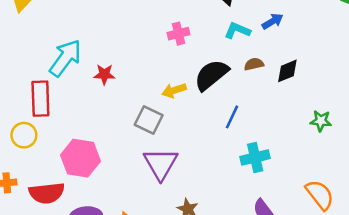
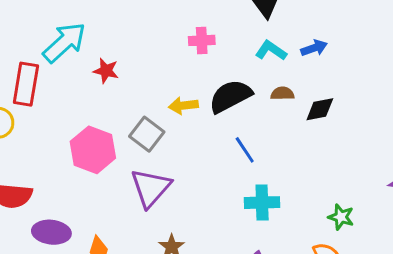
blue line: (232, 117) -> (245, 150), turned -70
green star: (321, 121) -> (341, 217), moved
pink hexagon: (80, 158) -> (93, 150), moved

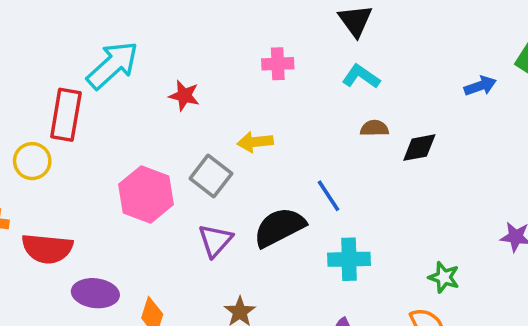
blue arrow: (314, 48) -> (480, 86), moved
red star: (106, 71) -> (184, 96), moved
black semicircle: (230, 96) -> (279, 227), moved
purple triangle: (151, 188) -> (215, 241), size x0.7

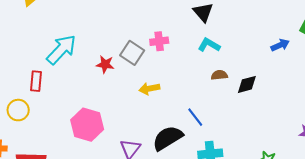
red rectangle: (66, 115) -> (36, 81), size x0.7
gray square: (211, 176) -> (132, 53), moved

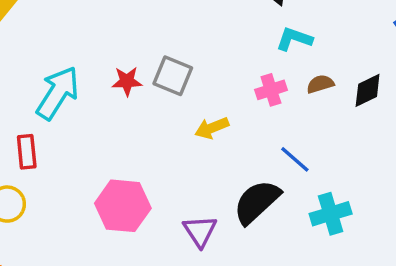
pink cross: (159, 41) -> (271, 90), moved
red star: (105, 64) -> (127, 81), moved

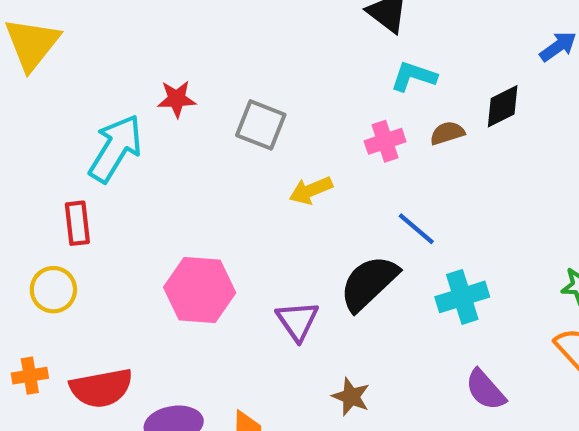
red star: (127, 81) -> (177, 99), moved
black diamond: (368, 90) -> (503, 106), moved

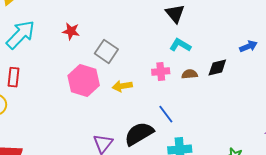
cyan arrow: (116, 148) -> (20, 35), moved
pink hexagon: (200, 290) -> (84, 81), moved

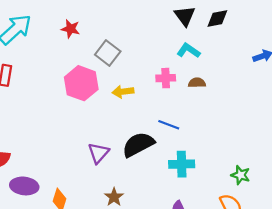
black diamond: (217, 68) -> (217, 19), moved
blue line: (166, 114) -> (169, 125), turned -36

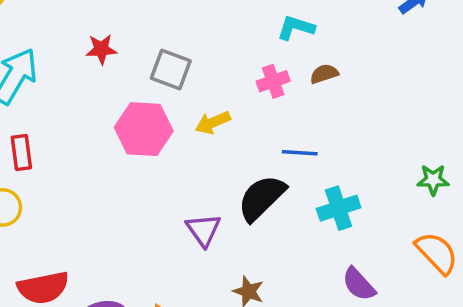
green star: (241, 175) -> (433, 180), moved

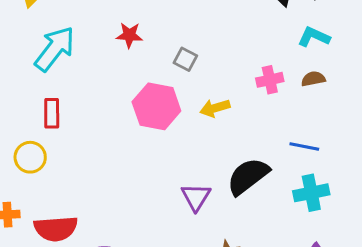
cyan L-shape: (296, 28) -> (314, 37), moved
gray square: (171, 69) -> (185, 59), size x0.7
blue line: (300, 153) -> (304, 147), moved

